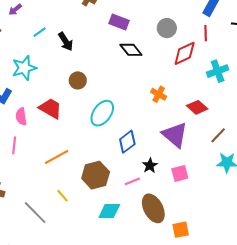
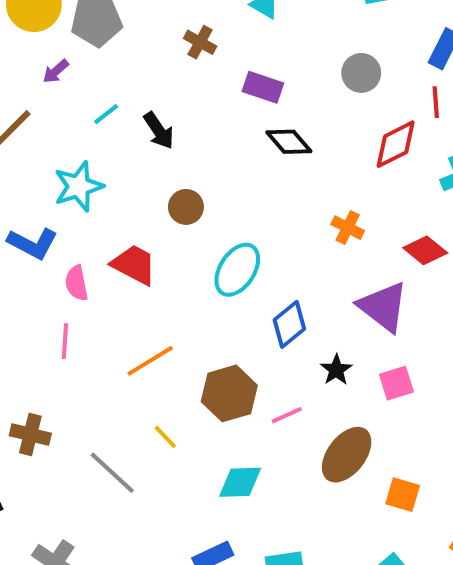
gray circle: (167, 28) -> (361, 73), moved
pink line: (132, 181) -> (287, 415), moved
brown ellipse: (153, 208) -> (347, 455), turned 68
cyan diamond: (109, 211) -> (240, 482), moved
orange square: (181, 230) -> (403, 495), turned 30

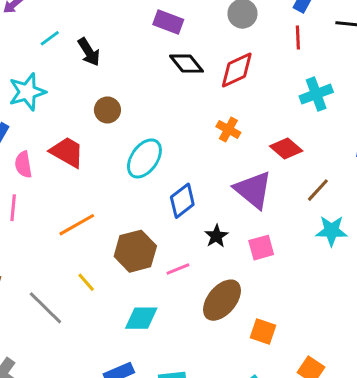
red diamond: (396, 144) -> (237, 70), moved

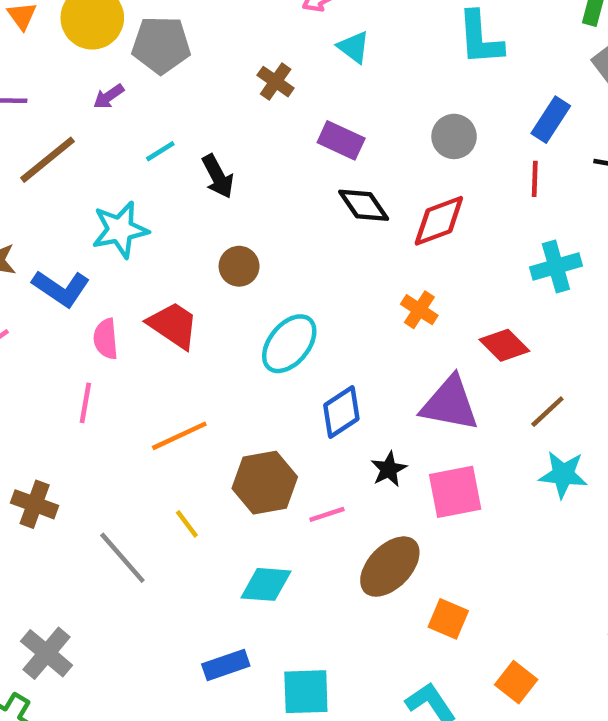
purple triangle: (253, 190) -> (450, 404), turned -33
pink square: (261, 248) -> (455, 492), size x1.4

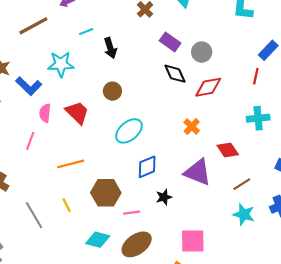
gray circle: (454, 136) -> (202, 52), moved
pink square: (455, 492) -> (193, 241), moved
brown ellipse: (390, 567) -> (137, 244), moved

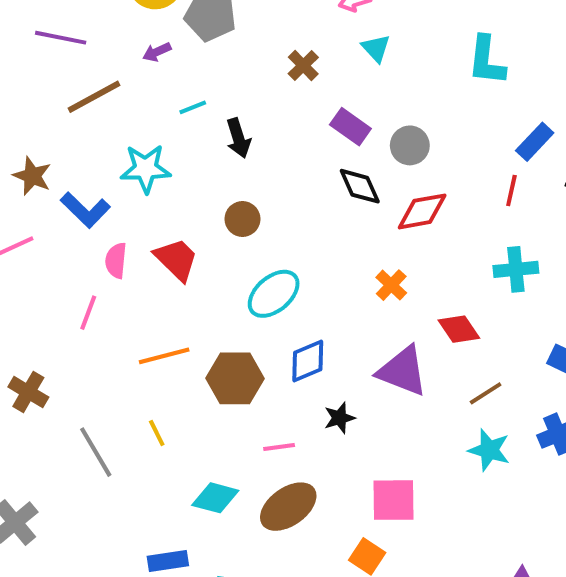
brown hexagon: (106, 193) -> (235, 378), moved

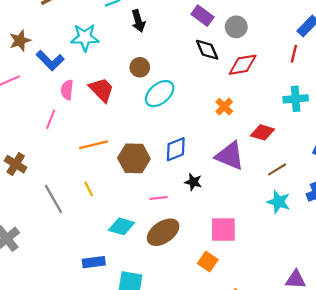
brown star: (32, 176) -> (20, 41), turned 30
cyan ellipse: (274, 294) -> (160, 94), moved
red diamond: (459, 329) -> (262, 132), turned -40
black star: (339, 418) -> (193, 182), turned 30

